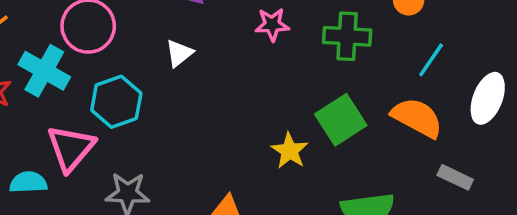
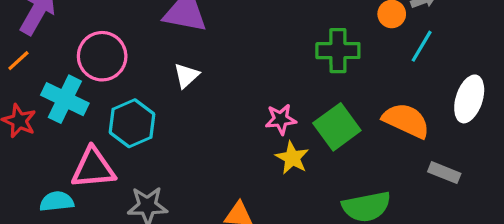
pink star: (272, 24) -> (281, 119), moved
cyan line: (431, 60) -> (422, 46), moved
pink triangle: (71, 148) -> (93, 168), turned 48

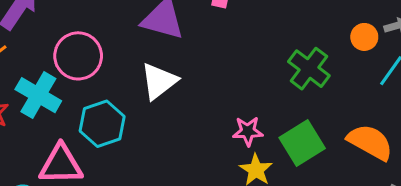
green cross: (338, 51) -> (309, 69), turned 33
white triangle: (186, 75) -> (159, 81), size x1.5

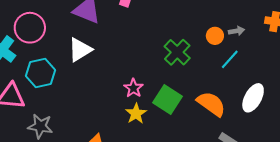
pink star: (248, 131) -> (133, 88), turned 30
green square: (302, 143) -> (168, 99), turned -32

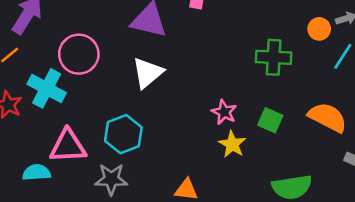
green cross: (177, 52) -> (274, 57), turned -32
cyan hexagon: (40, 73) -> (123, 134), moved
green square: (168, 99) -> (270, 120), size x0.7

